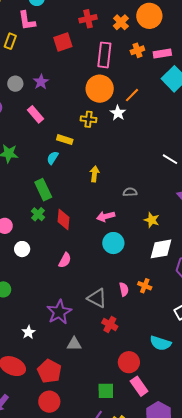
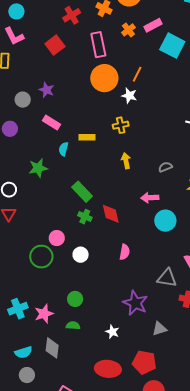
yellow cross: (88, 119) -> (121, 125), moved
cyan semicircle: (53, 158) -> (64, 149), moved
pink arrow: (106, 216) -> (150, 198), turned 30

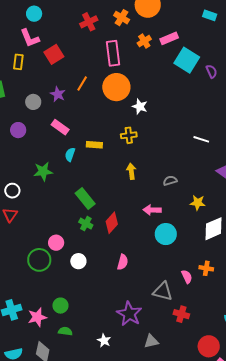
red square: (55, 45) -> (54, 54), moved
orange line: (137, 74) -> (82, 83), moved
red diamond: (111, 214) -> (112, 223), turned 50
green circle: (75, 299) -> (60, 306), moved

